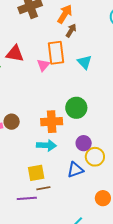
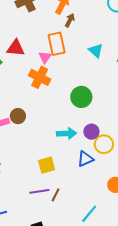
cyan triangle: (85, 62) -> (96, 50), moved
orange cross: (52, 122) -> (40, 77), moved, turned 35
cyan arrow: (46, 145) -> (67, 133), moved
brown line: (43, 188) -> (56, 195), moved, turned -48

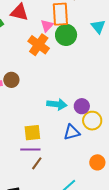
green circle: (81, 97) -> (66, 35), moved
purple line: (39, 191) -> (30, 150), moved

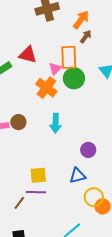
cyan arrow: (57, 104) -> (56, 123), moved, turned 84
yellow circle: (92, 121) -> (94, 197), moved
brown line: (37, 163) -> (19, 203), moved

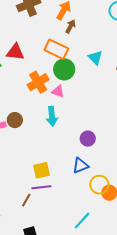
orange rectangle: (69, 57) -> (56, 49), turned -55
pink triangle: (55, 69) -> (58, 91), moved, turned -48
orange cross: (46, 88) -> (38, 82), turned 30

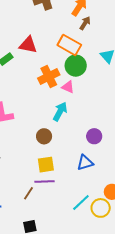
cyan arrow: (52, 116) -> (60, 111), turned -150
brown circle: (15, 120) -> (44, 136), moved
yellow circle: (99, 185) -> (101, 208), moved
cyan line: (82, 220) -> (81, 202), moved

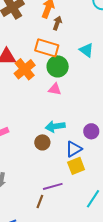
orange cross: (49, 76) -> (25, 69), moved
cyan arrow: (60, 111) -> (55, 126), moved, turned -114
blue triangle: (85, 163) -> (74, 149), moved
yellow square: (46, 165) -> (76, 166), moved

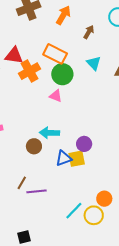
brown arrow: (57, 23) -> (89, 32), moved
yellow square: (76, 166) -> (77, 159), moved
brown line: (40, 201) -> (22, 183), moved

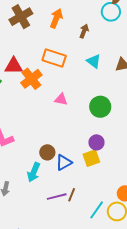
green circle: (62, 74) -> (100, 107), moved
cyan arrow: (49, 133) -> (34, 172), moved, turned -60
blue triangle: (64, 158) -> (64, 163), moved
brown line: (22, 183) -> (72, 195), moved

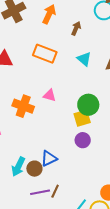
orange cross: (31, 79) -> (23, 106), moved, turned -35
brown circle: (47, 152) -> (34, 169), moved
yellow square: (91, 158) -> (82, 118), moved

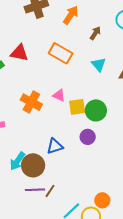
yellow square: (82, 118) -> (77, 107), moved
purple circle: (83, 140) -> (88, 137), moved
blue triangle: (49, 159) -> (55, 146), moved
brown circle: (34, 169) -> (33, 165), size x1.5

